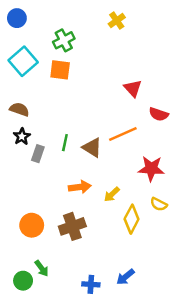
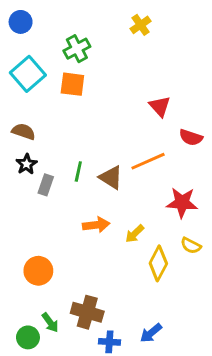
brown cross: (72, 226) -> (87, 312), moved, turned 35

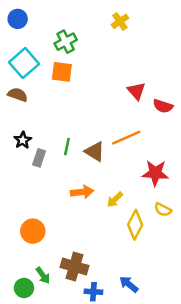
brown semicircle: (24, 132) -> (18, 95), moved
red semicircle: (191, 137) -> (163, 106), moved
blue arrow: (151, 333) -> (129, 284), turned 78

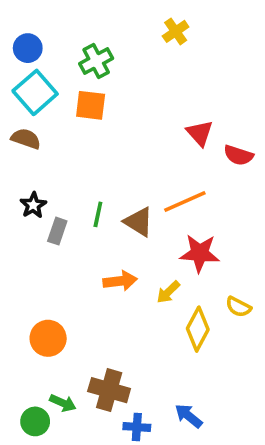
blue circle: (18, 19) -> (28, 48), moved
red star: (155, 173) -> (200, 253), moved
green arrow: (43, 275) -> (63, 403), turned -30

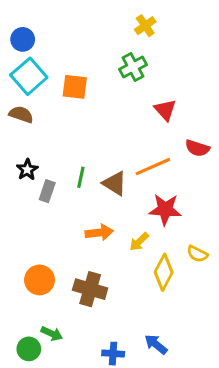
green cross: (96, 61) -> (133, 67), moved
red semicircle: (238, 155) -> (197, 148), moved
brown cross: (109, 390) -> (90, 289), moved

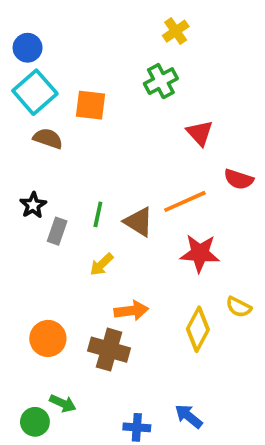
brown semicircle: (21, 114) -> (48, 138), moved
orange arrow: (99, 232) -> (131, 311), moved
yellow arrow: (139, 242) -> (102, 264), moved

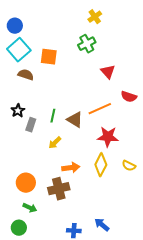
yellow diamond: (198, 329) -> (101, 165), moved
brown cross: (109, 350) -> (59, 189), turned -30
green arrow: (63, 403) -> (30, 208), moved

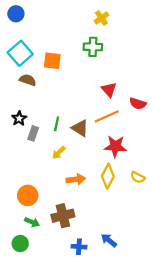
blue circle: (15, 26) -> (16, 14), moved
green cross: (87, 44) -> (93, 47), turned 30
red triangle: (108, 72) -> (109, 90), moved
brown cross: (59, 189) -> (63, 216), moved

